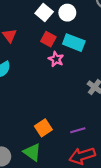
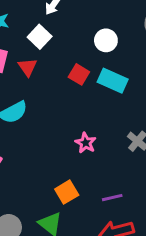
white square: (44, 12) -> (40, 37), moved
pink star: (56, 59) -> (86, 143), moved

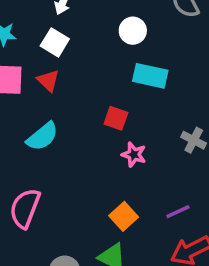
red square: (79, 74) -> (116, 118), moved

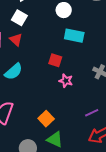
orange square: (124, 216) -> (46, 119), moved

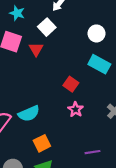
cyan semicircle: (13, 72) -> (29, 114), moved

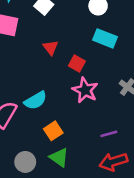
red triangle: (36, 49) -> (51, 48), moved
pink star: (76, 109) -> (85, 90), size x1.5

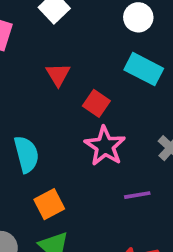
cyan semicircle: (36, 100) -> (26, 154), turned -80
purple line: (109, 134) -> (137, 195), moved

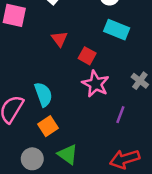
purple line: (137, 195) -> (120, 115), turned -54
orange square: (49, 204) -> (48, 126), moved

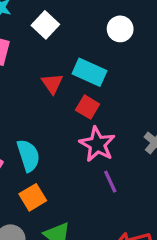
cyan rectangle: (117, 30) -> (89, 72), moved
purple line: (120, 115) -> (110, 182), moved, turned -48

